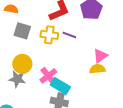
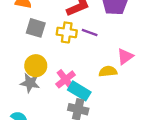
yellow semicircle: (97, 69) -> (108, 71), moved

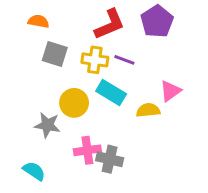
yellow circle: (36, 66) -> (74, 103), moved
pink cross: (66, 79) -> (87, 150), moved, turned 30
cyan rectangle: (79, 91) -> (111, 92), moved

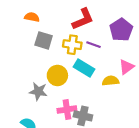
purple pentagon: (157, 21) -> (121, 30), moved

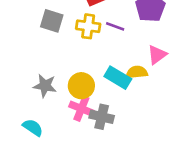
cyan rectangle: (84, 68) -> (118, 78), moved
yellow circle: (57, 75) -> (81, 86), moved
pink cross: (67, 109) -> (81, 109), turned 30

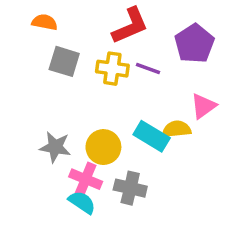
pink cross: (81, 109) -> (86, 179), moved
cyan semicircle: (33, 128) -> (82, 202), moved

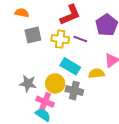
gray square: (64, 61) -> (33, 35), turned -30
cyan rectangle: (152, 136) -> (70, 66), moved
gray cross: (130, 188) -> (74, 91), moved

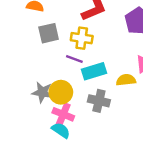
purple line: (80, 39) -> (74, 59), moved
cyan rectangle: (70, 66) -> (94, 71), turned -48
yellow circle: (55, 83) -> (61, 92), moved

